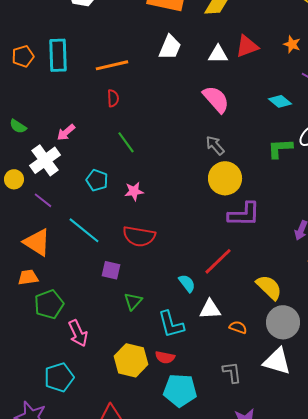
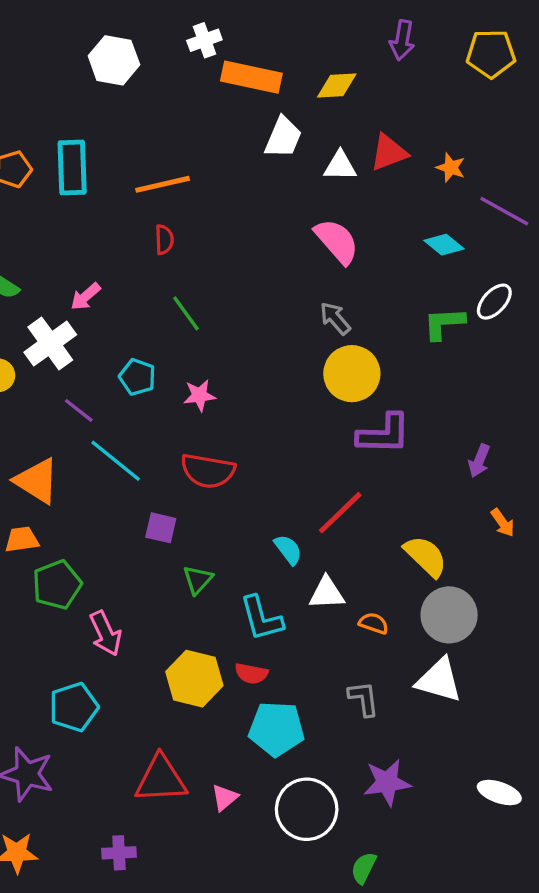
orange star: (292, 44) -> (451, 168), moved
white trapezoid: (170, 47) -> (283, 137), moved
purple line: (43, 200) -> (79, 410), moved

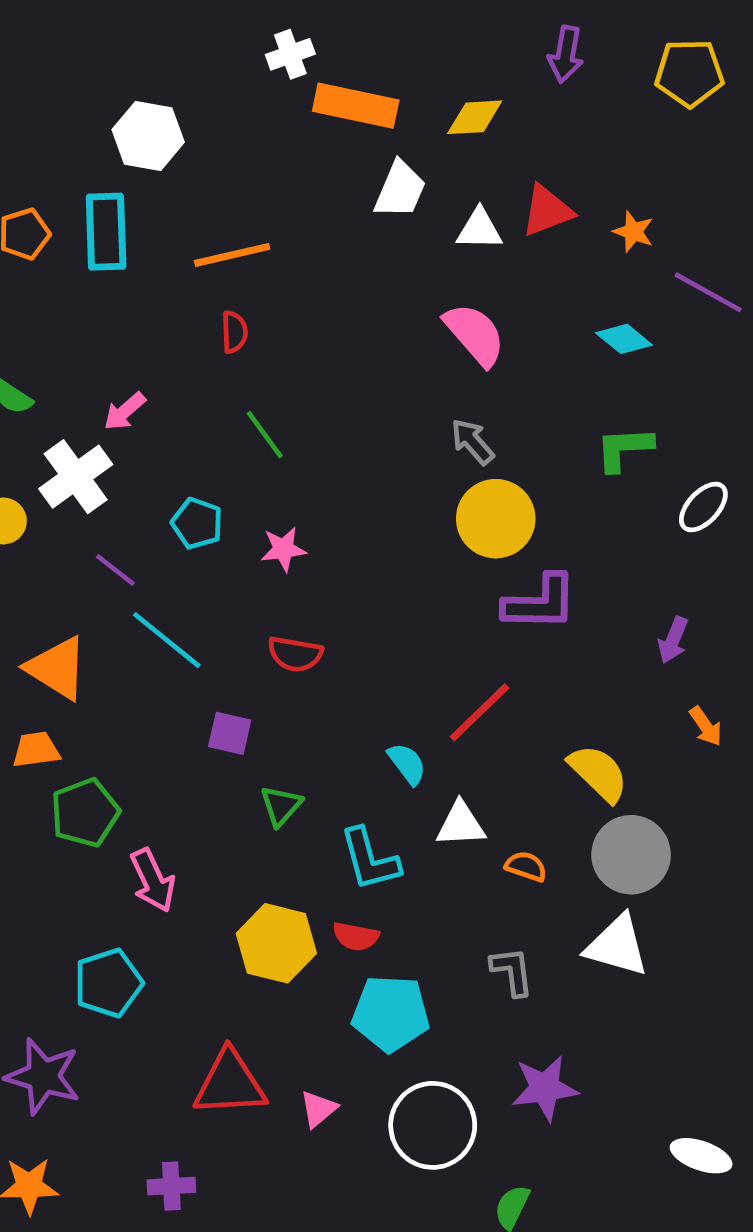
white hexagon: (114, 60) -> (148, 136), moved
white ellipse: (494, 302) -> (703, 507), moved
red semicircle: (208, 471) -> (295, 654), size x0.7
white ellipse: (499, 793) -> (701, 1156), moved

